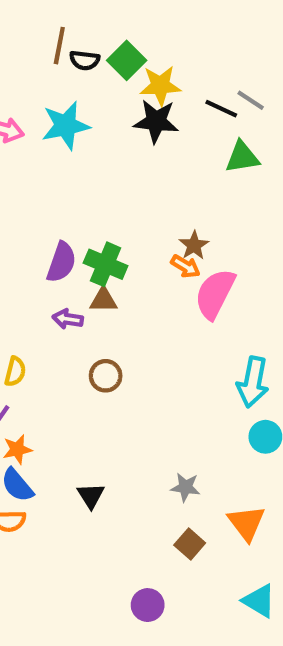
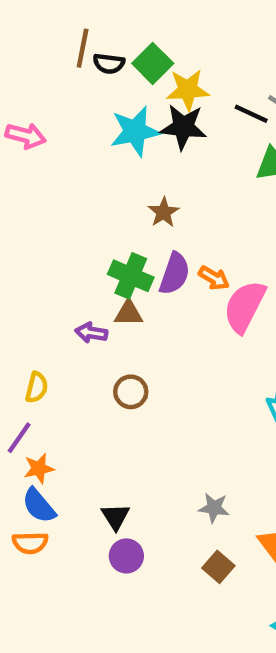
cyan star: (66, 125) -> (135, 131), moved
brown star: (194, 245) -> (164, 212), moved
purple semicircle: (61, 262) -> (175, 274), moved
purple circle: (148, 605) -> (126, 556), moved

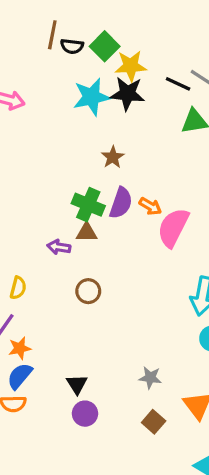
blue semicircle: (39, 506) -> (20, 376), turned 80

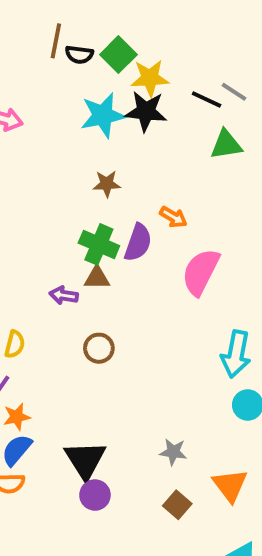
brown star: (113, 157) -> (107, 184), moved, turned 30
orange arrow: (150, 206) -> (173, 217), moved
black triangle: (77, 384) -> (85, 460), size x1.6

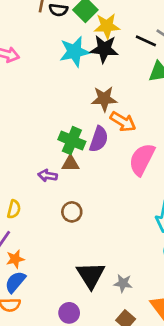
brown star: (107, 184) -> (104, 99), moved, size x1.4
orange arrow: (173, 217) -> (123, 122), size x1.4
black triangle: (85, 460) -> (91, 275), moved

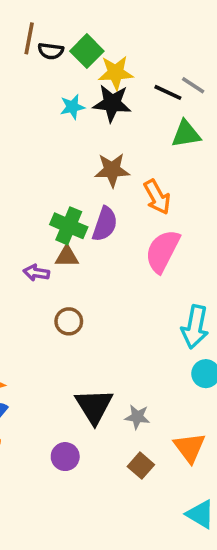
cyan star: (75, 52) -> (72, 107), size x0.6
orange arrow: (123, 122) -> (157, 197), moved, turned 30

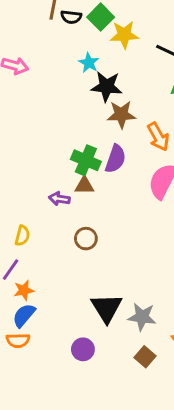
black star: (112, 103) -> (107, 86), moved
cyan star: (72, 107) -> (89, 63), turned -30
gray star: (137, 417) -> (142, 317), size x1.4

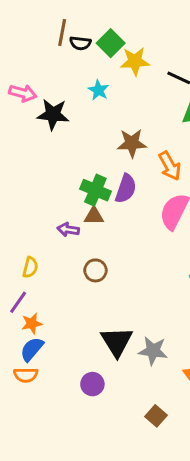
black star: (107, 86) -> (53, 114), moved
brown square: (145, 357) -> (156, 416), moved

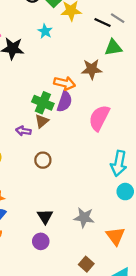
brown star: (132, 143) -> (92, 69), moved
orange arrow: (170, 166) -> (65, 83), moved, turned -48
brown triangle: (94, 216) -> (42, 121), turned -40
black triangle: (117, 342) -> (45, 216), moved, size x0.7

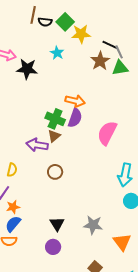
gray line: (118, 18) -> (119, 52), moved, turned 32
brown star: (92, 69) -> (100, 61), moved, turned -30
purple arrow: (23, 131) -> (37, 145), size x1.5

